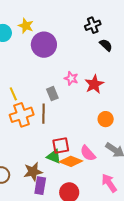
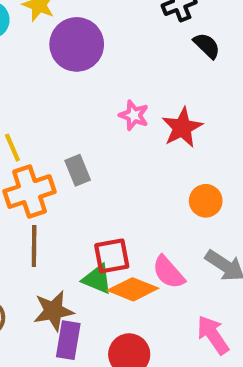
gray rectangle: (52, 94) -> (78, 170), moved
brown line: (44, 114) -> (34, 246), moved

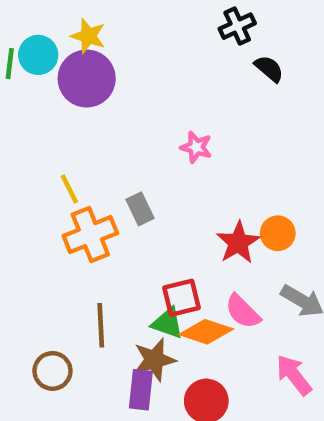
purple circle: (77, 44) -> (87, 79), moved
red star: (182, 128) -> (238, 243), moved
brown line: (34, 246) -> (101, 325), moved
brown star: (53, 311) -> (154, 360), moved

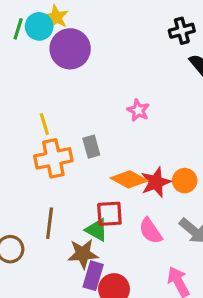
yellow star: (88, 36) -> (56, 17), moved
orange diamond: (206, 332) -> (129, 179), moved
purple rectangle: (141, 390) -> (93, 276), moved

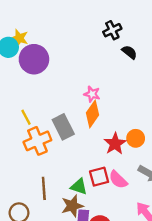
gray rectangle: (91, 147) -> (63, 127), size x1.5
orange diamond: (129, 179) -> (93, 114), moved, turned -72
red square: (109, 214) -> (99, 177), moved

